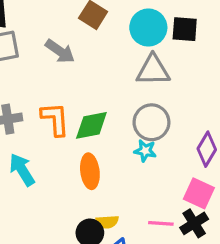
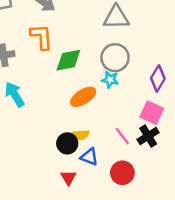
orange L-shape: (55, 119) -> (42, 37), moved
orange ellipse: (90, 171) -> (83, 97), moved, turned 65
pink line: (161, 223) -> (122, 136), turned 48

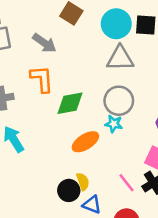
yellow semicircle: (81, 135) -> (83, 182), turned -105

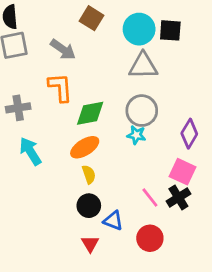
orange ellipse: (85, 142) -> (85, 147), moved
yellow semicircle: (83, 182) -> (89, 174), moved

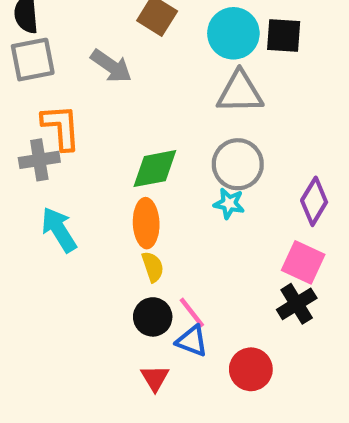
orange L-shape: (60, 87) -> (61, 127), moved
orange ellipse: (85, 147) -> (146, 223), turned -60
pink line: (150, 197) -> (192, 313), moved

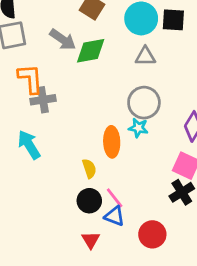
gray triangle: (240, 92) -> (145, 56), size x0.7
gray cross: (39, 160) -> (43, 100), moved
green diamond: (155, 169) -> (91, 51), moved
orange ellipse: (146, 223) -> (112, 142), moved

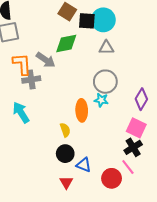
black square: (173, 20) -> (87, 21), moved
gray arrow: (63, 40) -> (46, 60), moved
pink line: (115, 198) -> (128, 167), moved

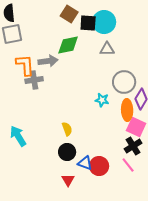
gray arrow: (46, 60) -> (48, 61), turned -42
gray circle: (105, 82) -> (124, 82), moved
orange ellipse: (82, 110) -> (127, 110), moved
cyan arrow: (21, 112) -> (18, 136), moved
red circle: (112, 178) -> (99, 166), moved

